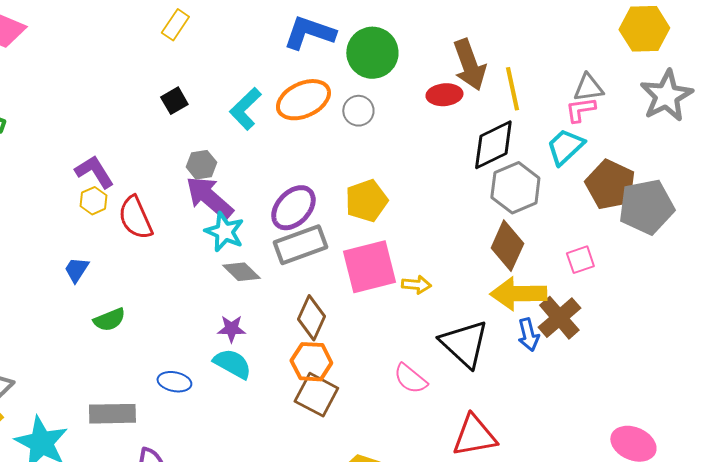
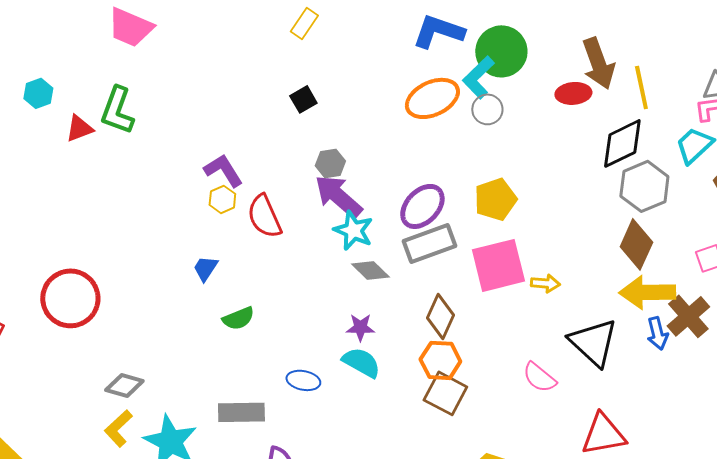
cyan L-shape: (245, 109) -> (478, 77), moved

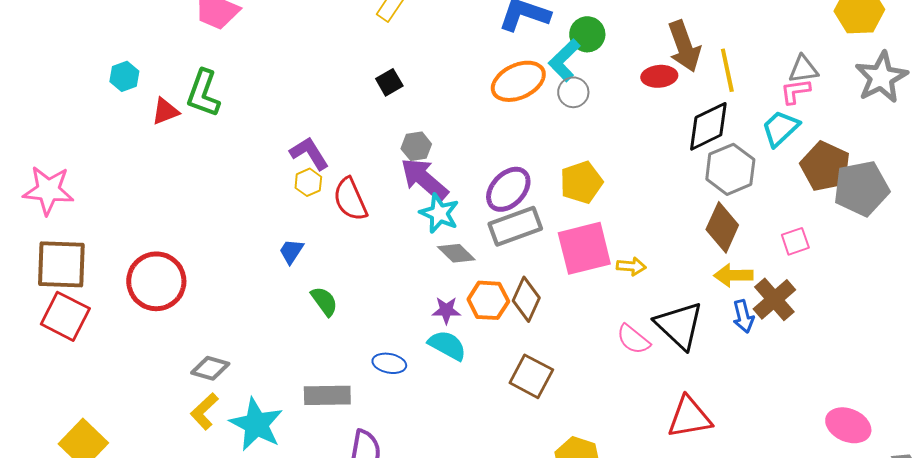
green circle: (501, 51) -> (587, 34), size x0.7
yellow arrow: (647, 292) -> (733, 275), size x0.7
green semicircle: (238, 318) -> (324, 301), turned -104
orange hexagon: (440, 360) -> (488, 300), moved
pink semicircle: (539, 377) -> (633, 339), moved

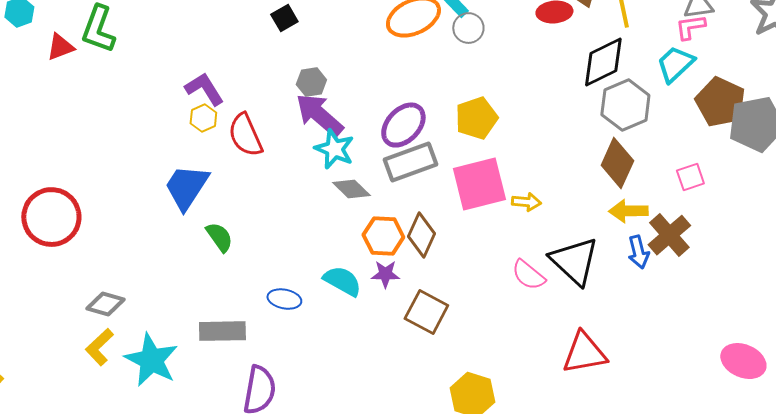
blue trapezoid: (291, 251) -> (186, 187), size x1.8
purple star: (446, 310) -> (385, 274), moved

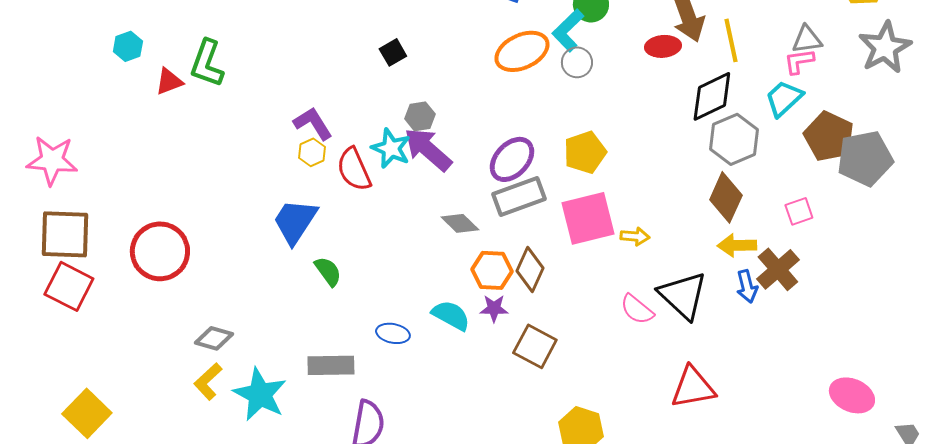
cyan star: (334, 149) -> (391, 148), moved

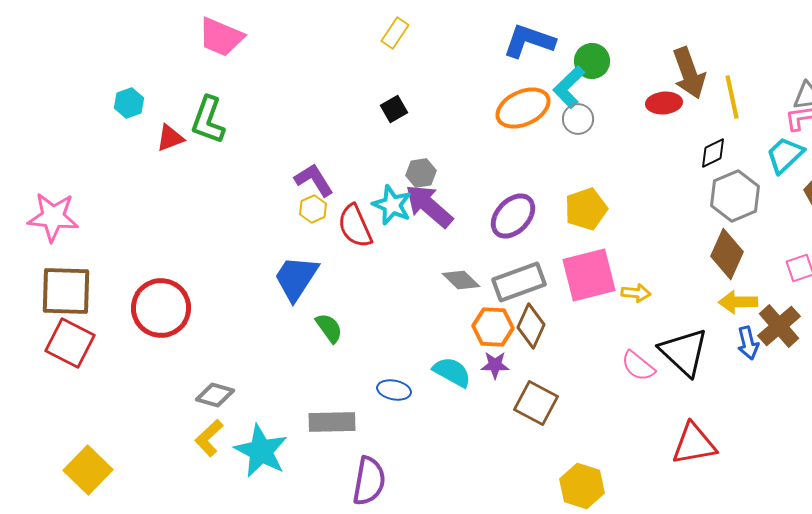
black diamond: (712, 96) -> (713, 153), size x0.6
gray rectangle: (519, 196) -> (519, 282), moved

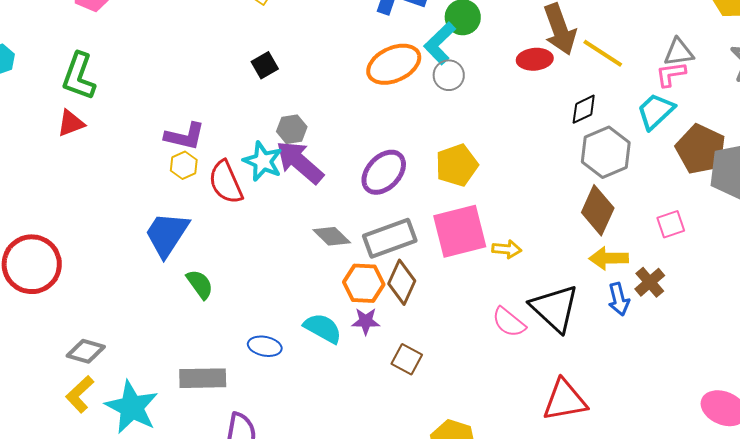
yellow line: (732, 97) -> (603, 53), turned -45
red triangle: (170, 138) -> (71, 123), moved
purple L-shape: (314, 180) -> (185, 136), turned 135
brown cross: (779, 326) -> (650, 282), size x0.7
brown square: (536, 403) -> (407, 359), size x0.7

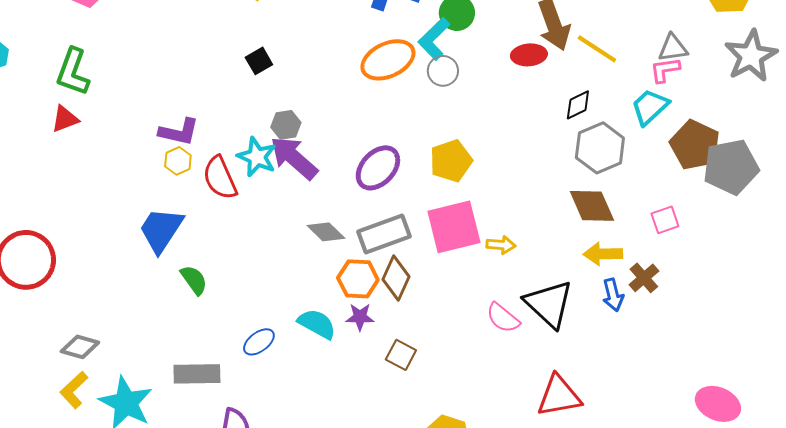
brown diamond: (598, 210) -> (592, 206), turned -48
blue ellipse: (265, 346) -> (259, 342), turned -48

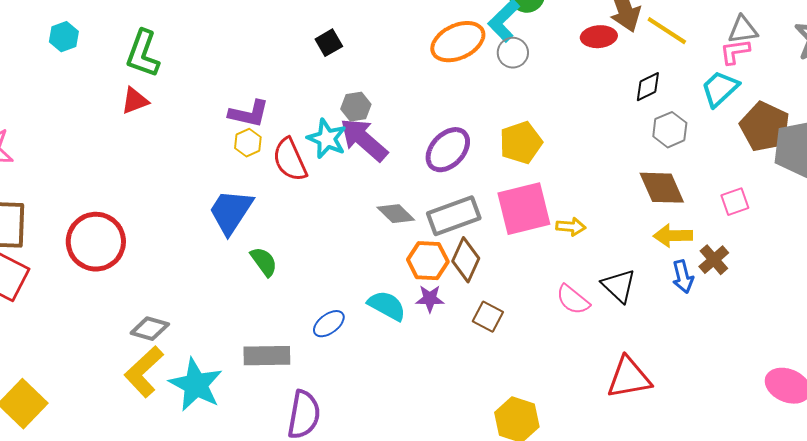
gray hexagon: (600, 148) -> (670, 130), size x0.7
black triangle: (549, 304) -> (619, 286), size x0.7
brown square: (401, 355) -> (488, 317), moved
yellow L-shape: (74, 390) -> (144, 372), size x1.4

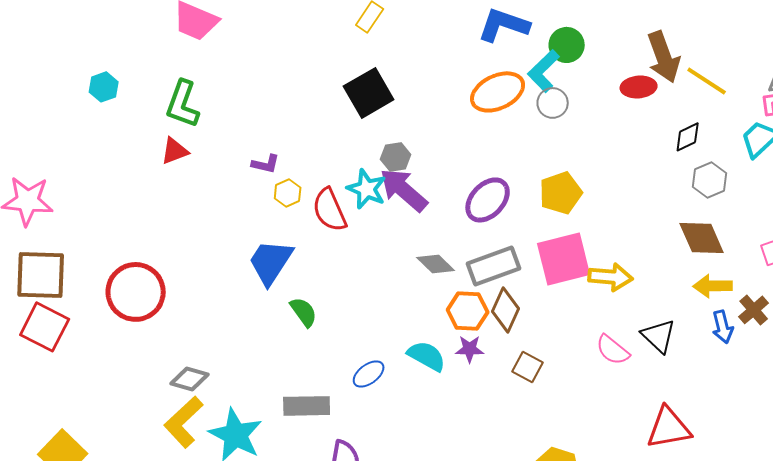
black square: (329, 43) -> (369, 93), size x1.8
purple L-shape: (249, 114) -> (266, 164), moved, size x0.7
yellow arrow: (571, 227) -> (611, 277), size x1.5

